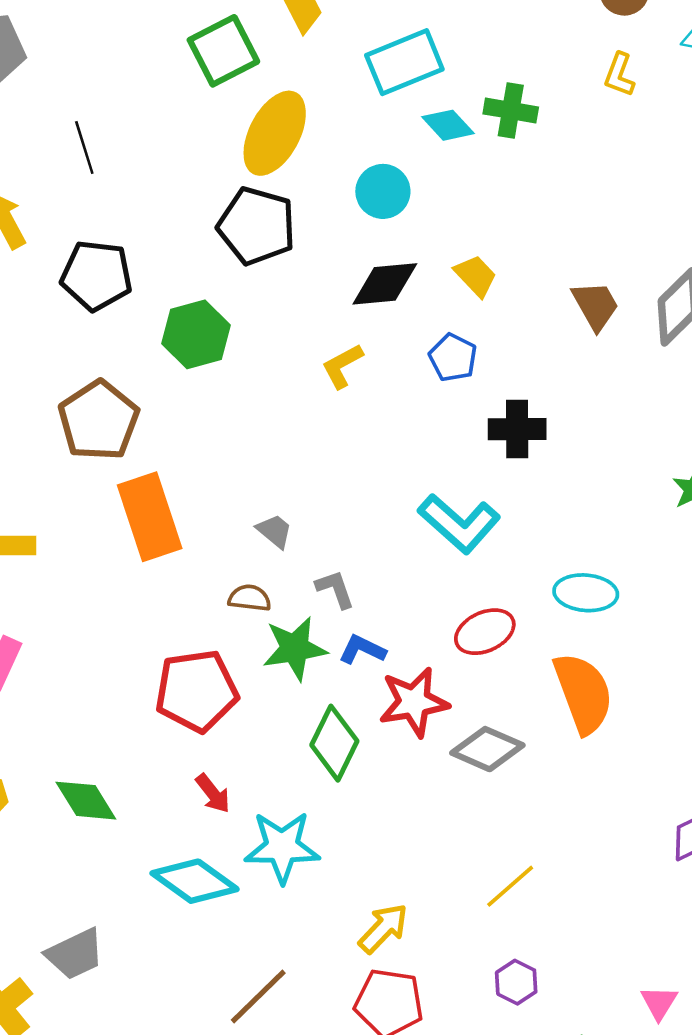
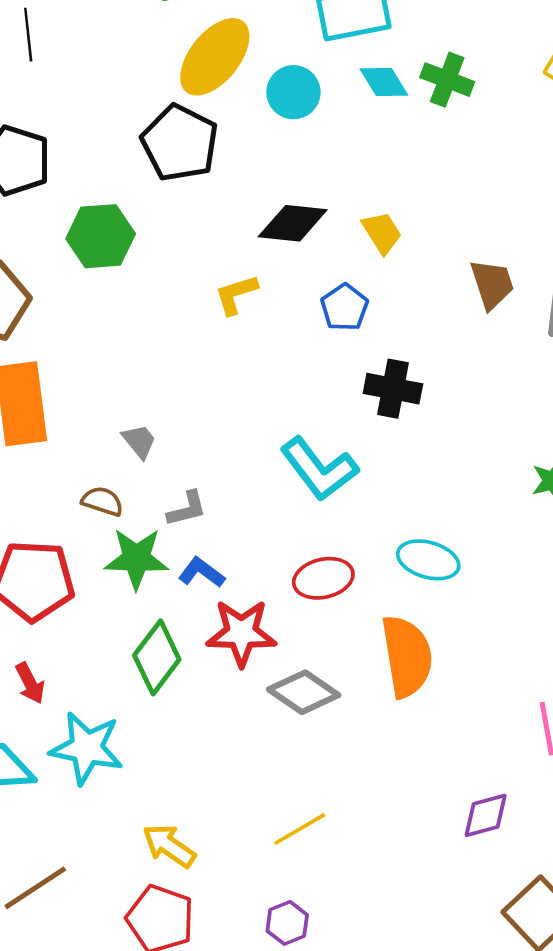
cyan circle: (383, 191) -> (293, 92), moved
gray L-shape: (335, 589) -> (187, 509), turned 84
yellow arrow: (383, 928) -> (169, 846), turned -110

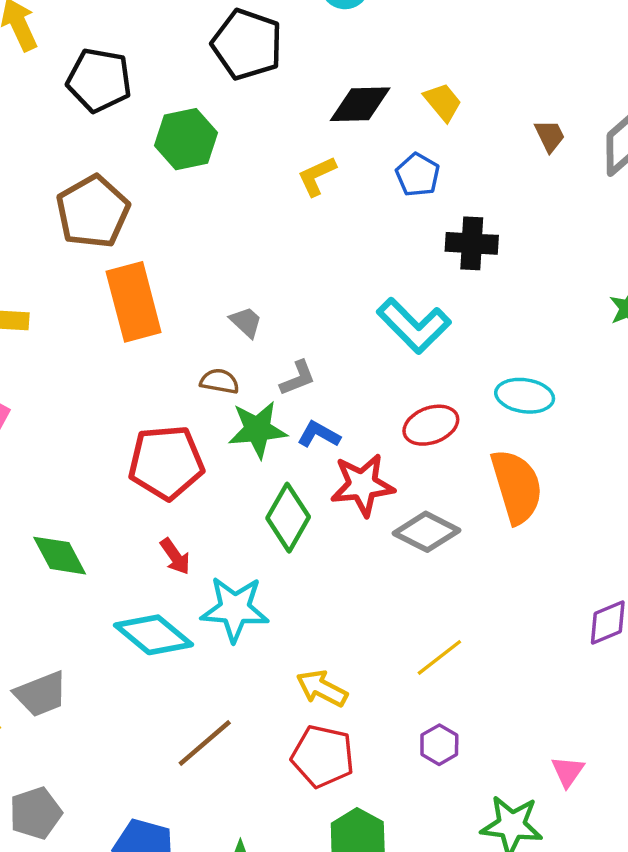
brown trapezoid: (492, 284) -> (550, 136), size x0.7

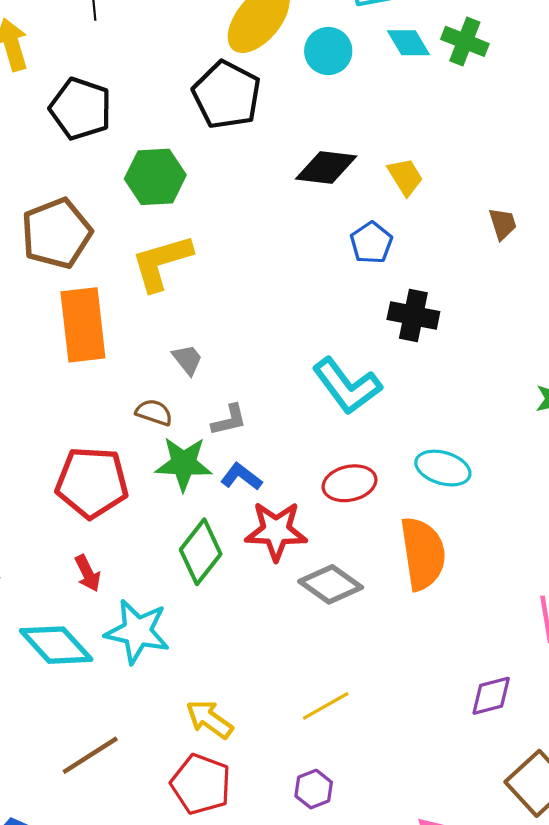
yellow L-shape: (317, 176) -> (162, 263), moved, size x1.6

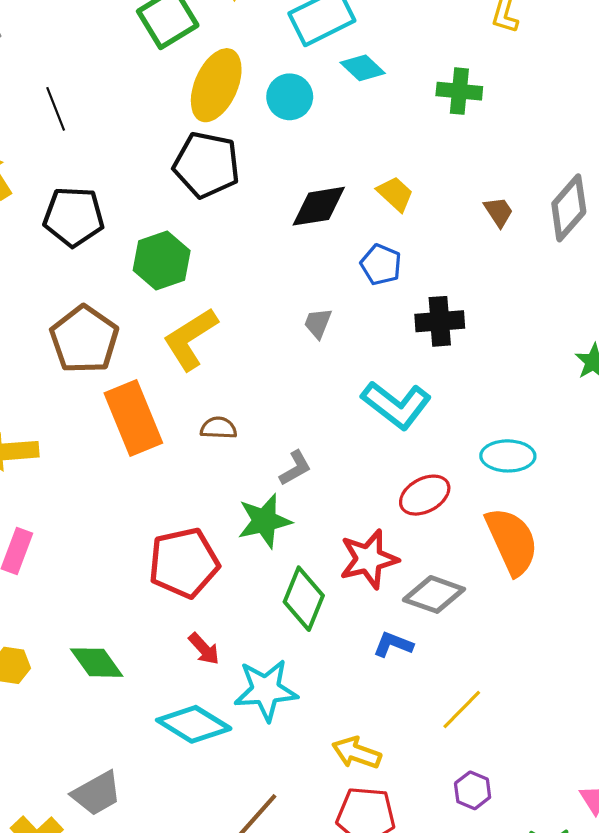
green cross: (465, 41) -> (459, 91), moved
gray trapezoid: (187, 360) -> (318, 323), moved, turned -104
brown semicircle: (154, 412) -> (219, 428), moved
blue L-shape: (241, 477) -> (393, 644), moved

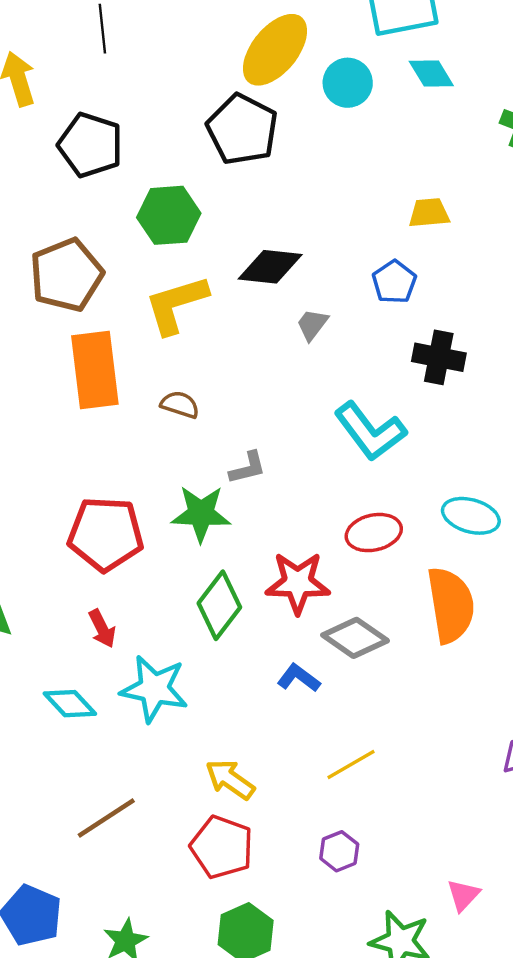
yellow trapezoid: (395, 194) -> (429, 213), turned -63
black diamond: (319, 206) -> (270, 267), moved
cyan diamond: (194, 724) -> (70, 704), size x0.7

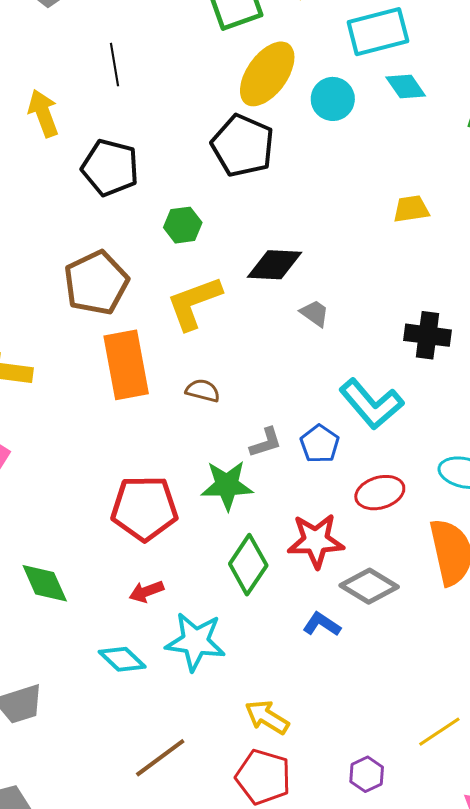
green hexagon: (169, 215) -> (183, 225), size x0.7
blue pentagon: (394, 282) -> (320, 444), moved
gray trapezoid: (312, 325) -> (315, 313), turned 92
red arrow: (102, 629) -> (146, 592), turned 100
yellow line: (351, 764) -> (439, 732), moved

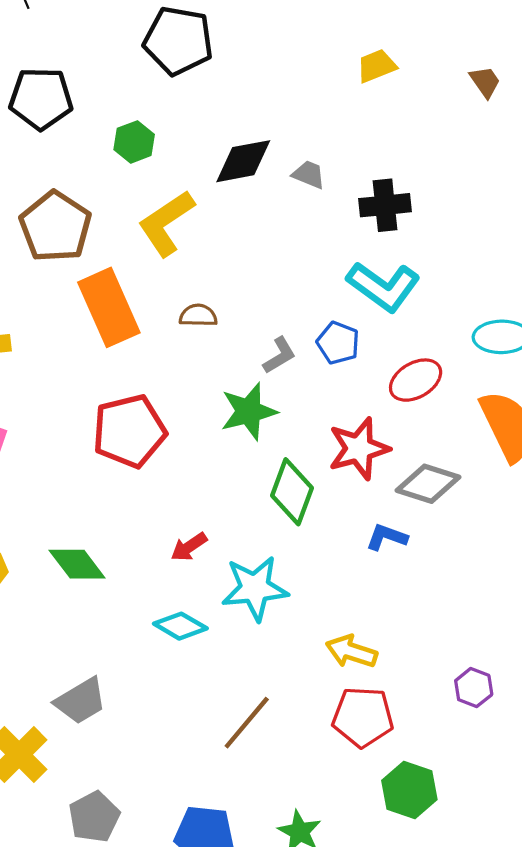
gray trapezoid: (315, 313) -> (309, 175), moved
black cross: (428, 335) -> (385, 205), moved
red pentagon: (144, 508) -> (129, 431), moved

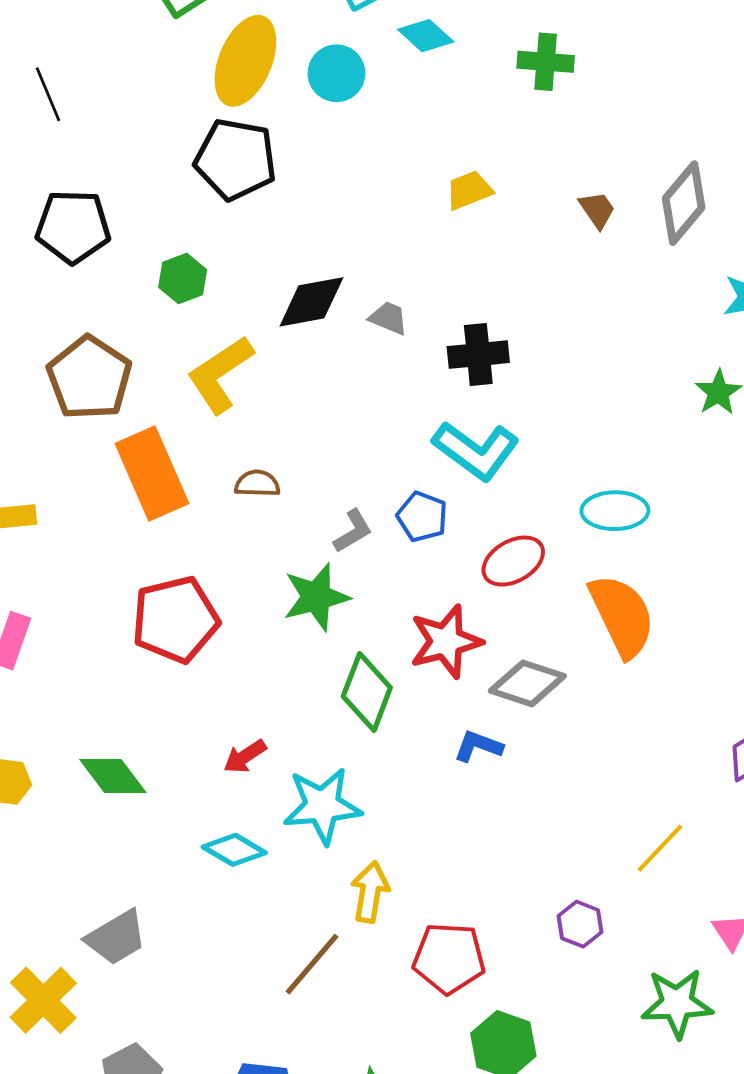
yellow arrow: (351, 651) -> (370, 892), moved, turned 81

